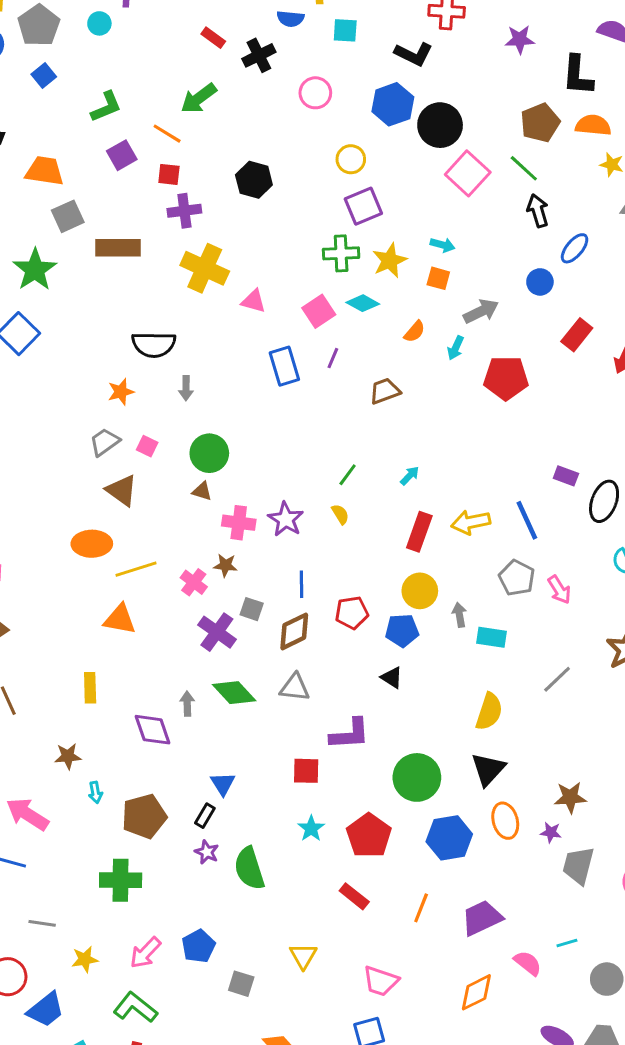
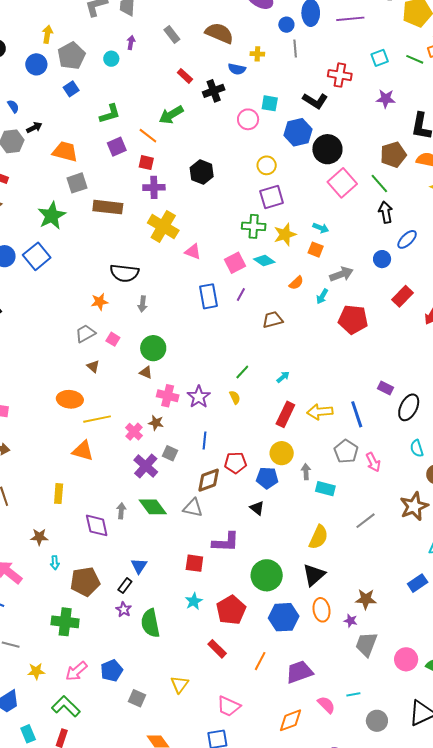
cyan square: (345, 30) -> (270, 103), moved
brown triangle: (122, 490) -> (93, 366), size x0.6
brown diamond: (294, 631) -> (209, 480), moved

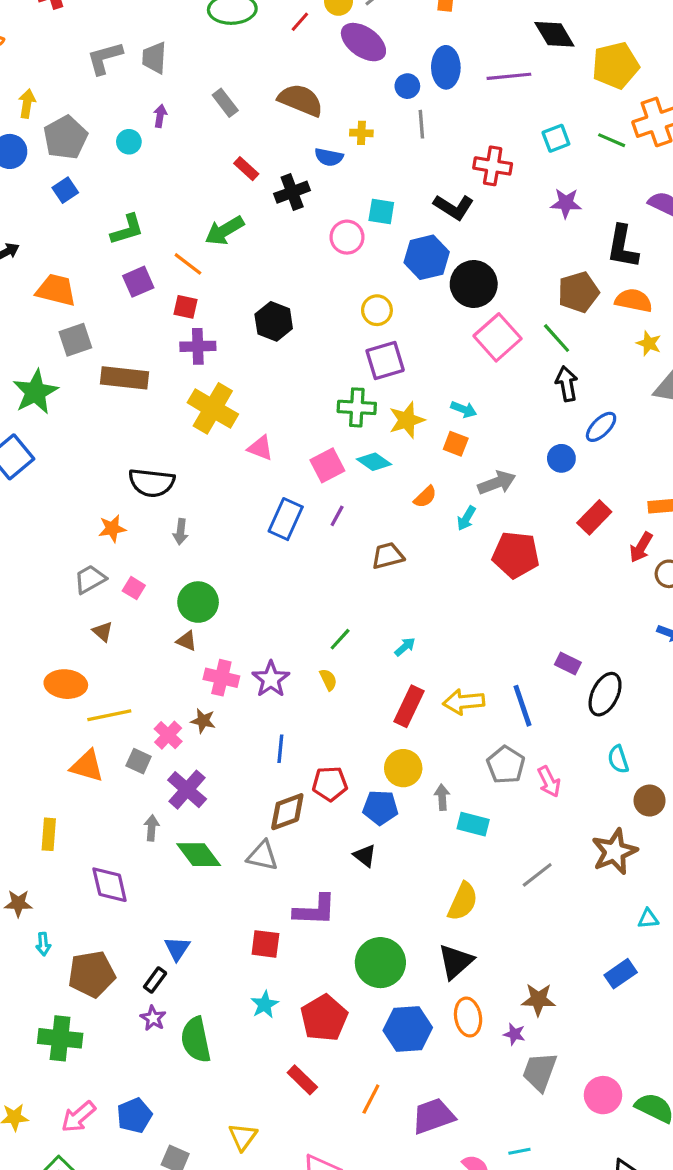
blue rectangle: (209, 296) -> (286, 519), turned 35
gray square: (170, 453) -> (139, 761), moved
gray arrow: (121, 511) -> (152, 828), moved

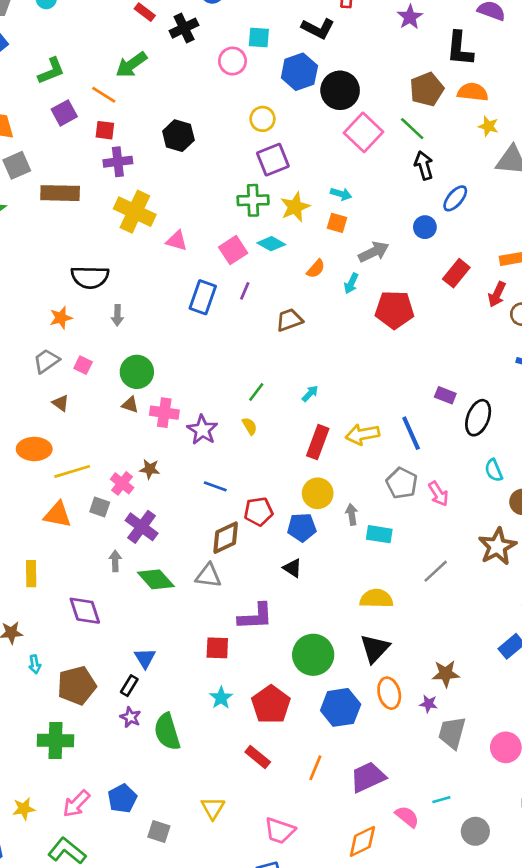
purple star: (566, 203) -> (410, 17), turned -30
pink cross: (221, 678) -> (164, 413), moved
blue line: (280, 749) -> (215, 486), turned -70
yellow semicircle: (463, 901) -> (376, 599), turned -108

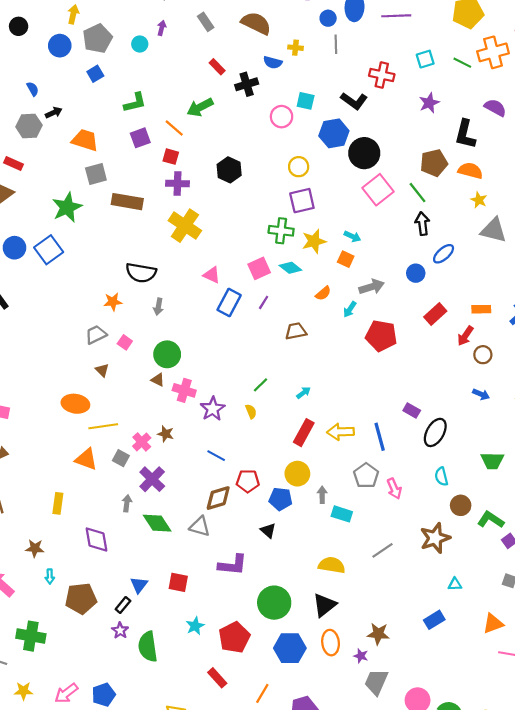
pink triangle: (177, 241) -> (212, 275), moved
red square: (217, 648) -> (178, 582), moved
green cross: (55, 741) -> (31, 636), moved

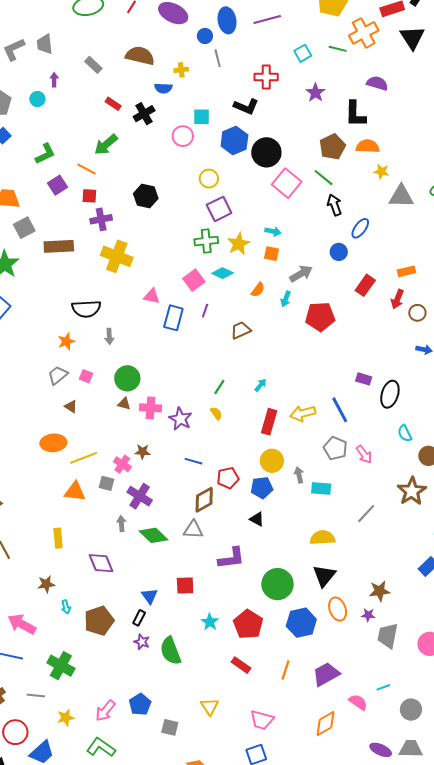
green cross: (31, 636) -> (61, 666), turned 32

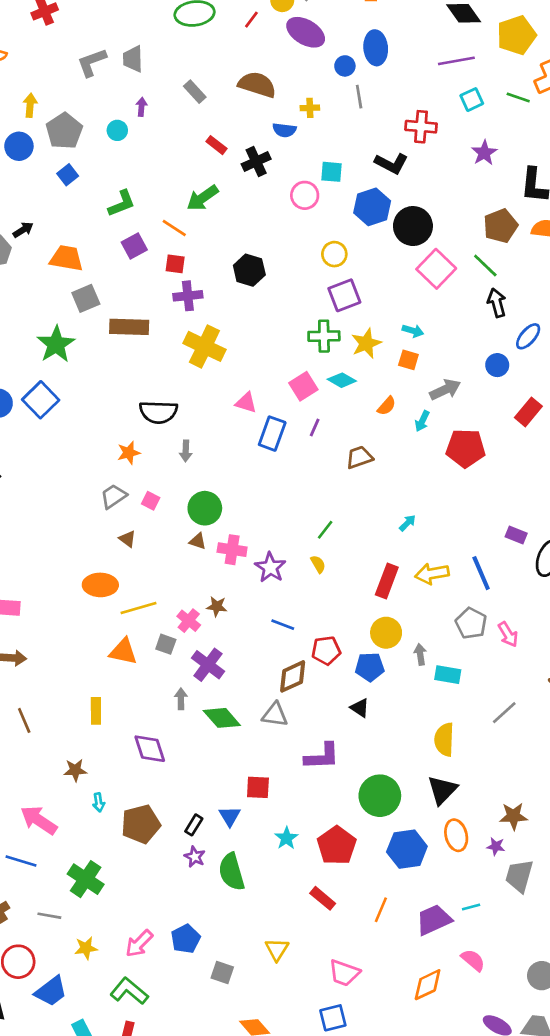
purple line: (267, 20) -> (456, 61), moved
cyan arrow: (261, 385) -> (407, 523), moved
yellow semicircle: (323, 538) -> (444, 740), turned -90
blue triangle: (150, 596) -> (230, 816), moved
cyan line: (383, 687) -> (471, 907), moved

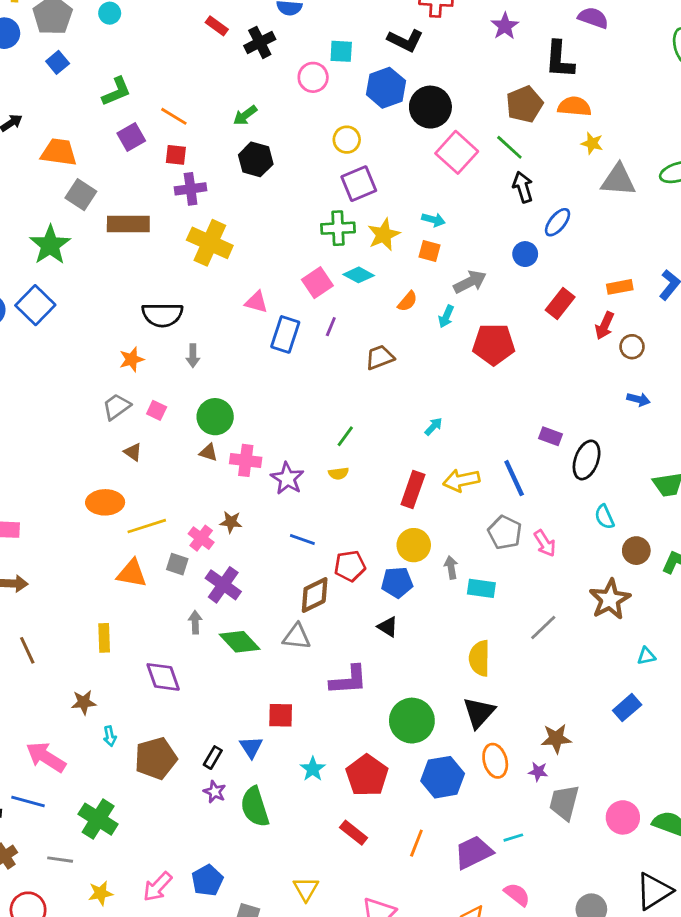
green arrow: (203, 198) -> (245, 115), moved, size x0.7
gray square: (86, 298) -> (81, 195), turned -32
yellow semicircle: (318, 564) -> (339, 473), turned 114

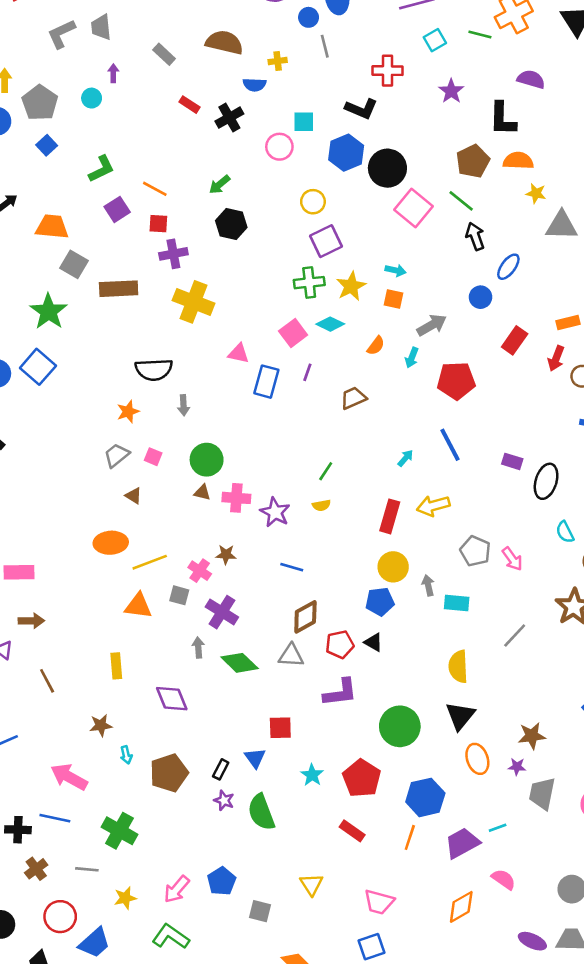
blue line: (514, 478) -> (450, 445), moved
red pentagon: (350, 566) -> (340, 645), moved
blue hexagon: (443, 777) -> (425, 797), moved

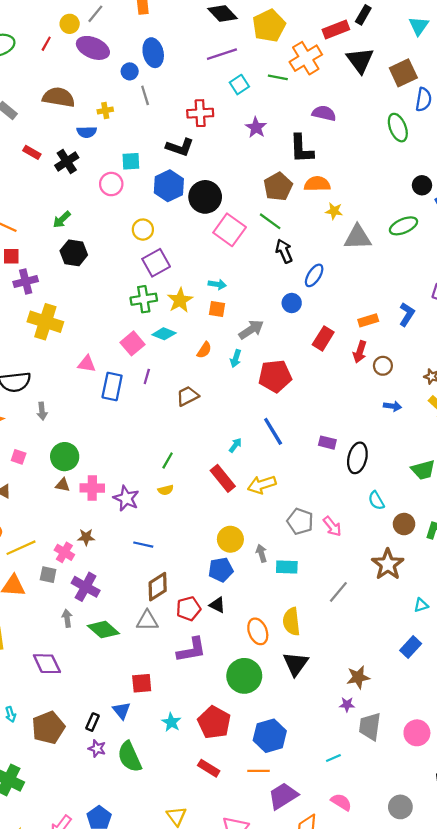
red rectangle: (390, 516) -> (223, 478), moved, turned -52
orange ellipse: (477, 759) -> (258, 631), moved
orange line: (410, 837) -> (259, 771), turned 75
purple trapezoid: (462, 843) -> (283, 796), moved

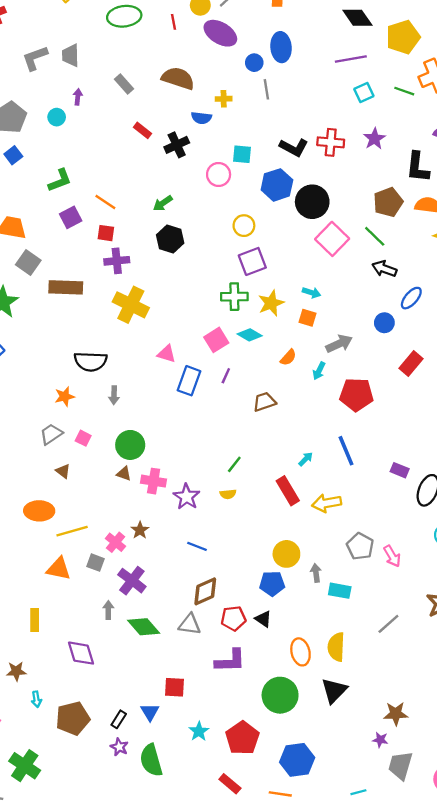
red line: (46, 44) -> (174, 22), turned -48
red cross: (200, 113) -> (331, 142), moved
black arrow: (284, 251) -> (384, 269), turned -55
brown star: (86, 537) -> (140, 530), turned 30

